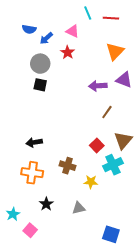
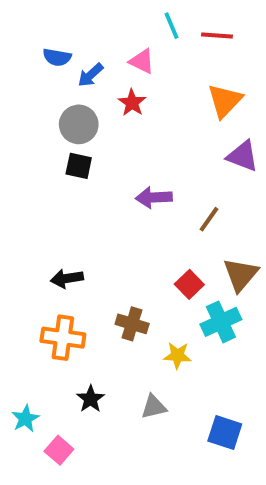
purple arrow: (98, 86) -> (154, 197), moved
blue square: (111, 234) -> (225, 432), moved

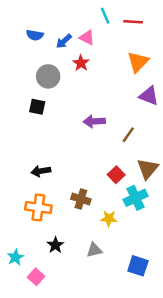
blue arrow: (91, 75) -> (64, 41), moved
black square: (79, 166) -> (37, 107), moved

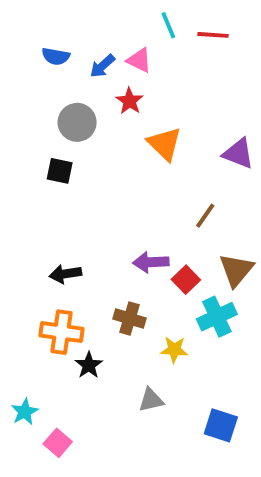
orange triangle: (138, 62) -> (164, 144), moved, turned -30
purple arrow: (94, 121) -> (151, 262), moved
black star: (55, 245) -> (89, 365), moved

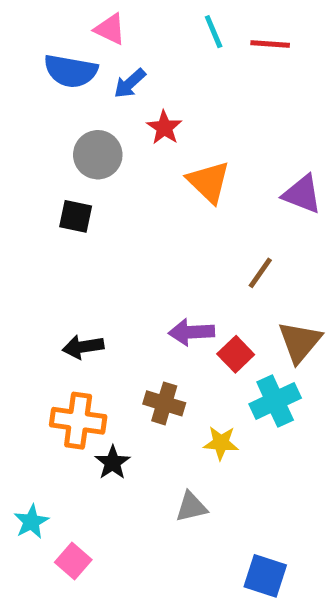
blue semicircle: (56, 56) -> (71, 71), size x1.5
pink triangle: (139, 60) -> (110, 29), moved
blue square: (221, 425) -> (265, 576), moved

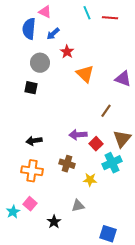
blue semicircle: (71, 71) -> (29, 29), turned 85
black star: (113, 463) -> (54, 222), moved
pink square: (73, 561) -> (30, 204), moved

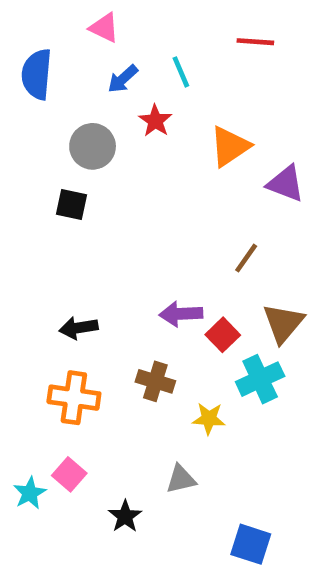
cyan line: (87, 13) -> (181, 72), moved
blue semicircle: (29, 29) -> (37, 74), moved
orange triangle: (85, 74) -> (230, 146), moved, turned 42

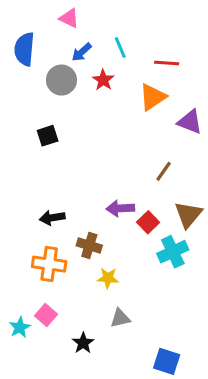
red line: (255, 42) -> (167, 63), moved
gray circle: (93, 146) -> (61, 80), moved
black square: (72, 205) -> (48, 136), turned -30
brown cross: (155, 381) -> (89, 245), moved
yellow star: (209, 419) -> (108, 278), moved

